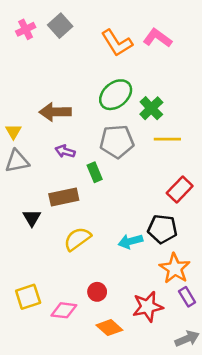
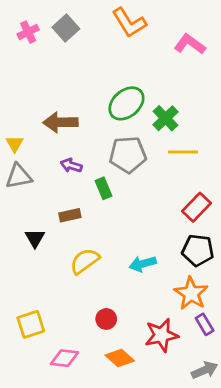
pink L-shape: (157, 38) -> (190, 44), moved
orange L-shape: (117, 43) -> (129, 23), moved
brown rectangle: (64, 197) -> (70, 215), size x0.7
black pentagon: (162, 229) -> (198, 250), moved
pink diamond: (64, 310) -> (64, 358), moved

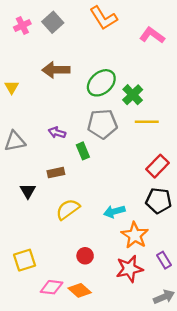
brown arrow: (60, 122) -> (56, 70), moved
yellow triangle: (15, 144) -> (12, 87), moved
orange star: (191, 293) -> (135, 235), moved
orange diamond: (120, 358) -> (80, 290), moved

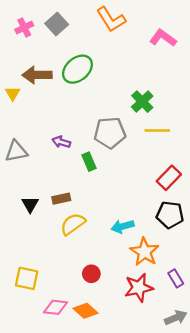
brown arrow: (56, 70) -> (37, 75), moved
green ellipse: (101, 83) -> (77, 69), moved
brown rectangle: (56, 173) -> (61, 199), moved
yellow square: (25, 260) -> (27, 278), turned 30

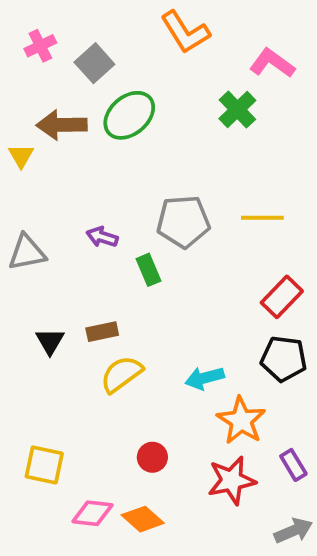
gray square: (57, 24) -> (94, 63), moved
green cross: (142, 102) -> (237, 110), moved

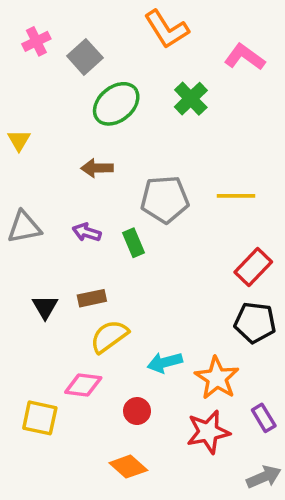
green cross: (237, 110) -> (191, 99), moved
brown arrow: (62, 125) -> (97, 168), moved, size x0.7
purple arrow: (102, 237) -> (87, 232), moved
cyan arrow: (205, 378) -> (165, 362), moved
pink diamond: (92, 513) -> (83, 385), moved

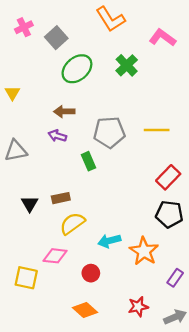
purple arrow: (87, 232) -> (57, 136), moved
purple rectangle: (264, 418) -> (175, 278), turned 66
red star: (208, 432) -> (138, 307), moved, size x0.7

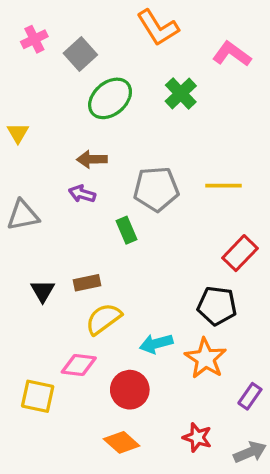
black pentagon: (169, 214) -> (217, 306), moved
red circle: (91, 273) -> (130, 390), size x1.5
red star: (138, 307) -> (197, 437), turned 30

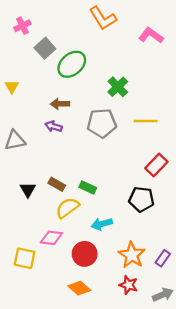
gray square: (80, 54) -> (45, 48), moved
green cross: (181, 93) -> (118, 87), moved
green rectangle: (126, 230) -> (88, 187), moved, turned -42
brown rectangle: (87, 283) -> (57, 184), turned 42
orange star: (205, 358) -> (132, 255), moved

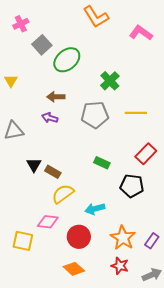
green rectangle: (88, 187) -> (102, 163), moved
black triangle: (28, 190) -> (34, 165), moved

